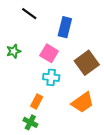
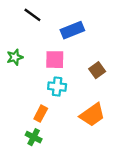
blue rectangle: (65, 27) -> (72, 30), turned 54
pink square: (49, 53) -> (55, 60), turned -30
brown square: (87, 63) -> (97, 70), size x0.6

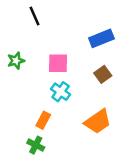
black line: (32, 15) -> (35, 16), turned 30
blue rectangle: (72, 30) -> (101, 38), moved
cyan cross: (57, 87) -> (61, 92), turned 30

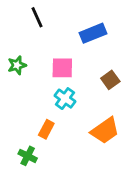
blue rectangle: (101, 38) -> (93, 33), moved
green cross: (36, 145) -> (28, 156), moved

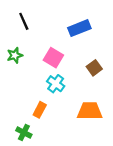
black line: (37, 17) -> (24, 21), moved
pink square: (62, 68) -> (53, 58), turned 30
orange trapezoid: (105, 131) -> (90, 111), turned -145

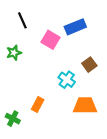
pink square: (53, 58) -> (51, 40), moved
cyan cross: (56, 84) -> (67, 80), moved
green cross: (24, 133) -> (13, 119), moved

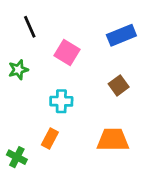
blue rectangle: (75, 27) -> (121, 35), moved
cyan cross: (67, 80) -> (61, 101), moved, turned -35

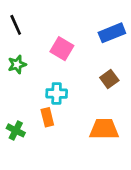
black line: (30, 27) -> (16, 25), moved
orange rectangle: (50, 138) -> (47, 117), moved, turned -42
green cross: (17, 157) -> (16, 130), moved

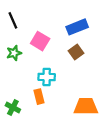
blue rectangle: (112, 33) -> (77, 27), moved
pink square: (62, 49) -> (40, 41), moved
brown square: (109, 79) -> (76, 52), moved

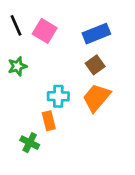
pink square: (40, 41) -> (45, 31), moved
orange trapezoid: (86, 106) -> (96, 98), moved, turned -50
green cross: (13, 107) -> (30, 143), moved

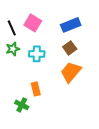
black line: (16, 25) -> (12, 28), moved
cyan cross: (58, 96) -> (37, 54), moved

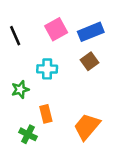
pink square: (33, 23) -> (56, 29), moved, turned 30
green star: (13, 49) -> (20, 89), moved
orange trapezoid: (71, 72) -> (87, 127), moved

